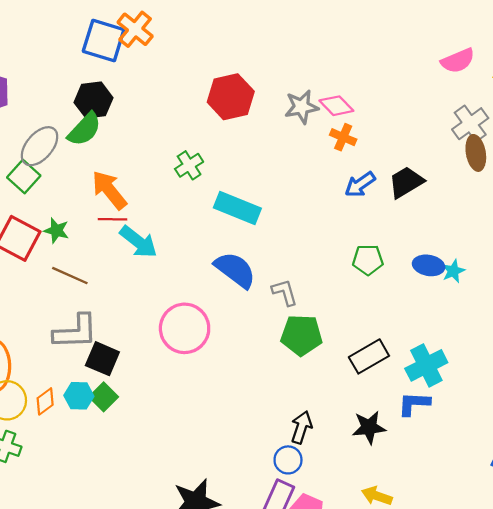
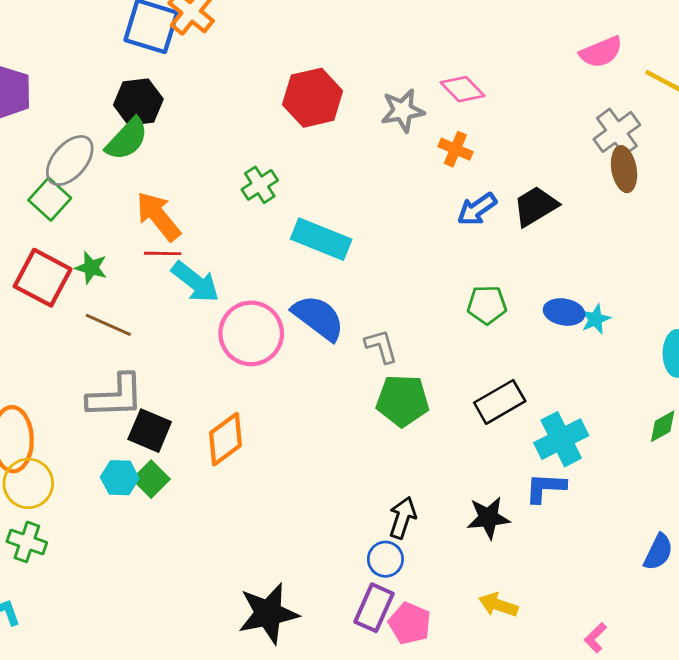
pink diamond: (336, 106) -> (463, 89), moved
pink circle: (185, 328) -> (251, 333), moved
black rectangle: (369, 356) -> (500, 402), moved
orange diamond: (45, 401) -> (225, 439), moved, size x1.5

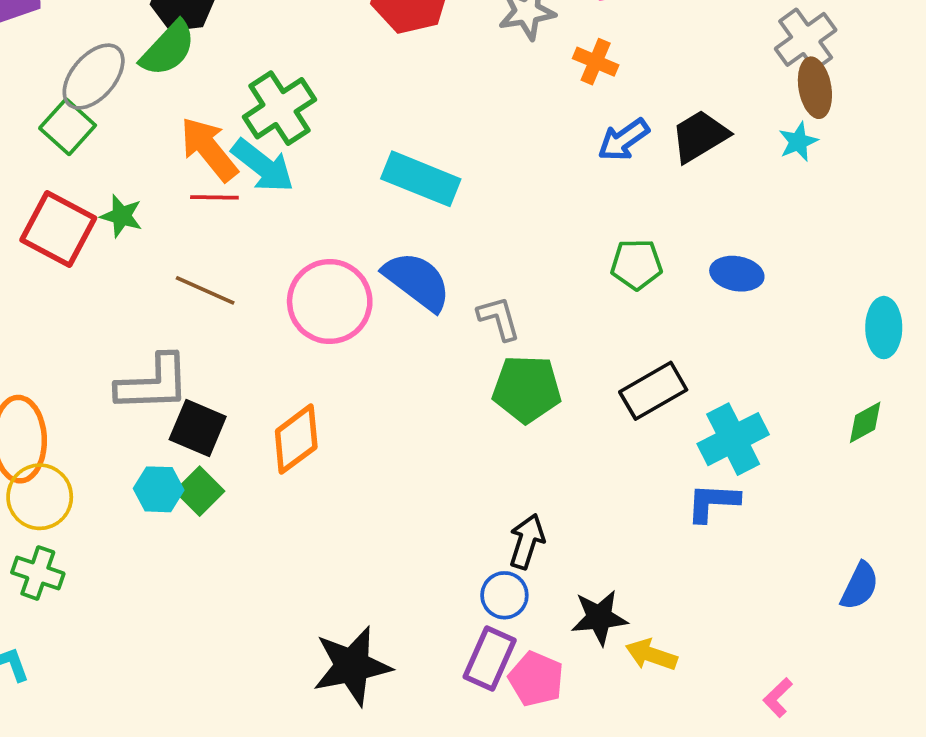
green cross: (260, 185) -> (279, 108), moved, size x1.5
cyan arrow: (195, 282) -> (263, 166), moved
cyan star: (595, 319) -> (798, 142), moved
brown line: (108, 325) -> (205, 290), moved
black star: (488, 518) -> (599, 618), moved

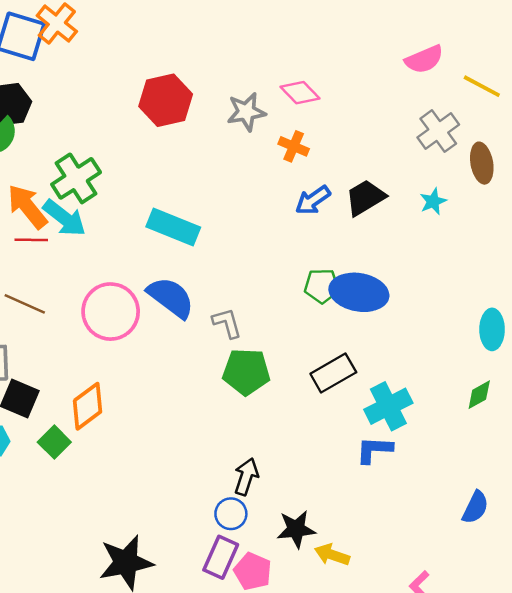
brown ellipse: (815, 88) -> (482, 163), moved
blue ellipse: (737, 274) -> (359, 292), moved, size x1.6
green square: (200, 491) -> (54, 442), moved

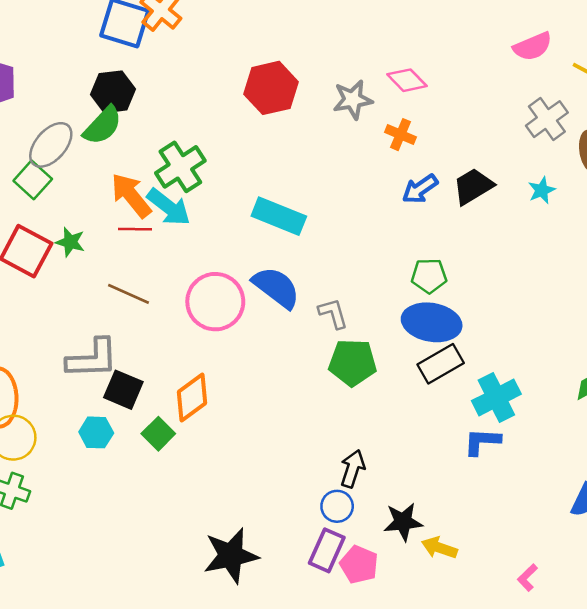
blue ellipse: (359, 292) -> (432, 322), moved

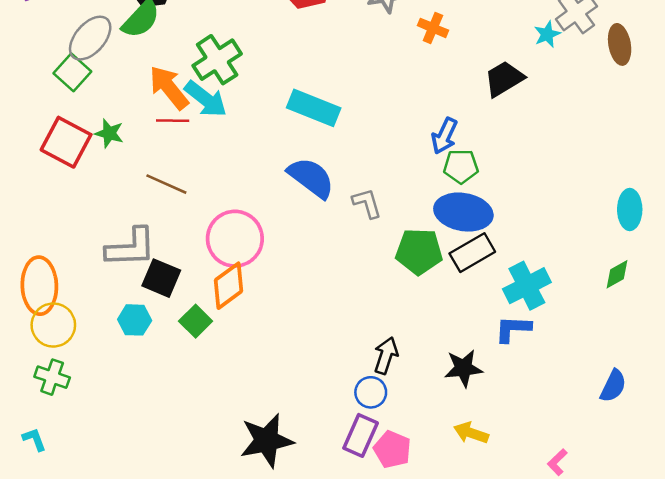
blue arrow: (420, 189) -> (444, 136), moved, turned -30
cyan star: (542, 190) -> (547, 34), moved
pink circle: (215, 302) -> (235, 239), moved
green pentagon: (353, 363) -> (419, 251), moved
black star: (403, 522) -> (463, 368), moved

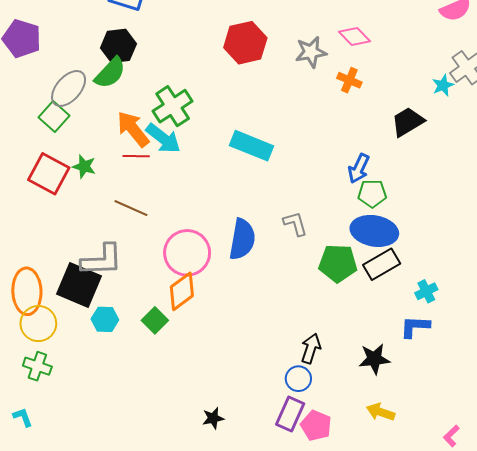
blue semicircle: (311, 178) -> (242, 239), moved, turned 63
black square: (161, 278) -> (79, 285), moved, size x1.4
cyan cross: (527, 286) -> (426, 291), size x0.6
black star: (267, 441) -> (213, 418), size x0.5

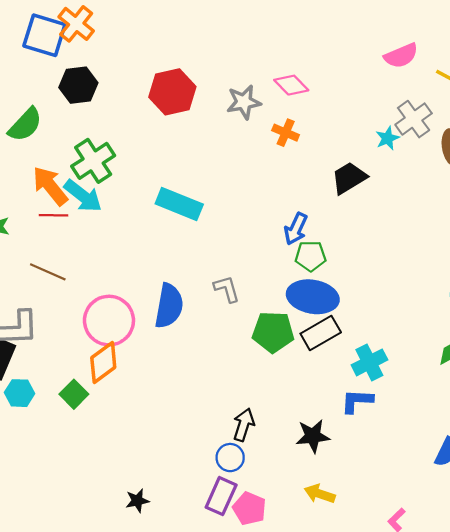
black hexagon: (118, 46) -> (78, 85), moved
cyan cross: (426, 291) -> (369, 362), size x1.4

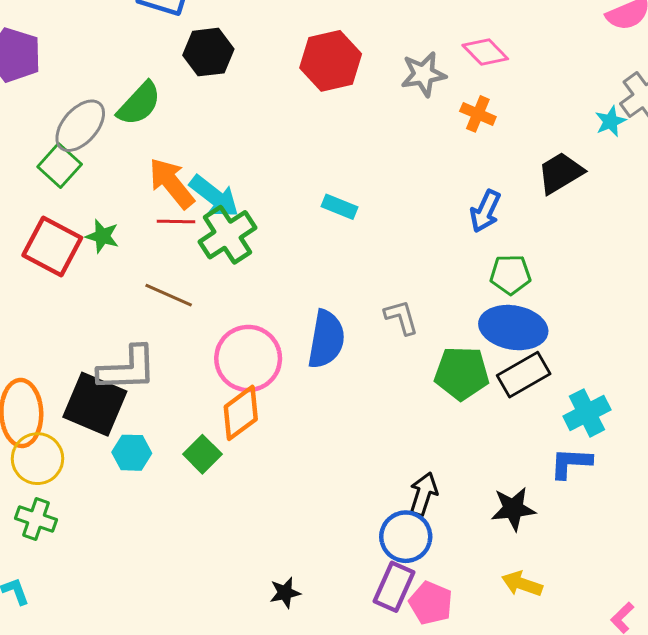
green cross: (93, 161) -> (228, 235), moved
cyan rectangle: (179, 204) -> (339, 207), size x0.6
blue arrow: (296, 229) -> (485, 211), moved
blue circle: (230, 458) -> (406, 537), size x1.4

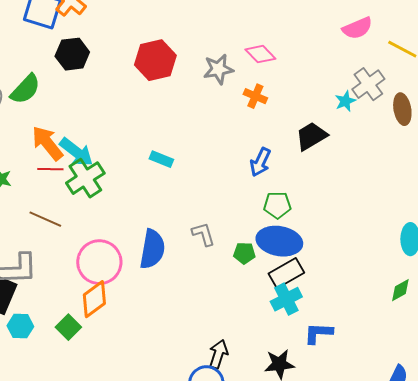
green pentagon: (462, 373) -> (244, 253), moved, size x0.6
cyan cross: (587, 413) -> (286, 299), moved

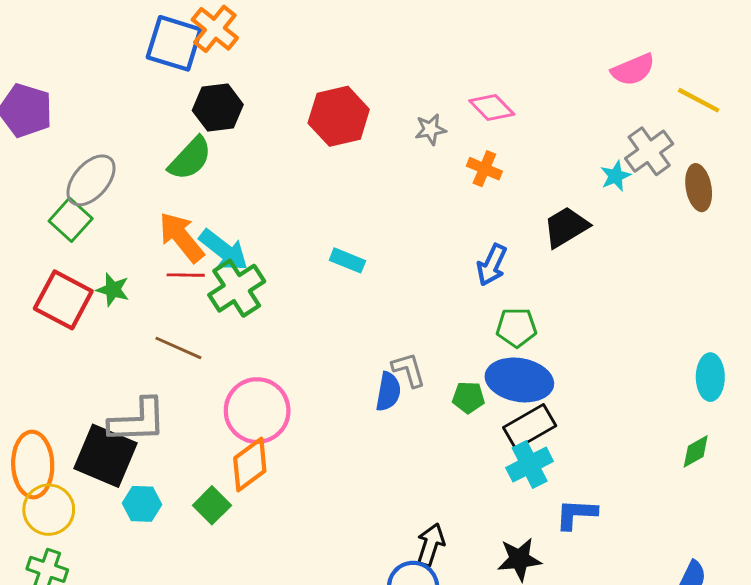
gray star: (218, 69) -> (431, 129), size x0.7
green semicircle: (25, 89) -> (190, 158), moved
blue semicircle: (152, 249) -> (388, 392), moved, size x0.7

